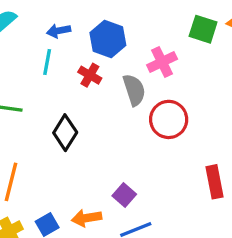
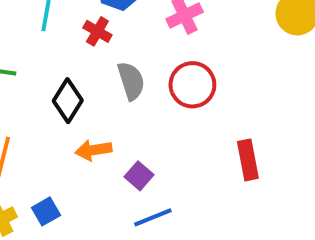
gray semicircle: (134, 90) -> (131, 81), moved
orange arrow: (87, 218) -> (94, 150), moved

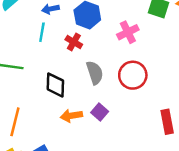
black diamond: (68, 101) -> (55, 85), turned -30
purple square: (139, 176) -> (100, 112), moved

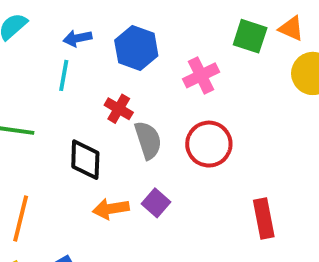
red cross: (74, 42) -> (119, 109), moved

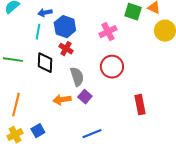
blue hexagon: (136, 48) -> (65, 27), moved
gray semicircle: (148, 140) -> (77, 77), moved
black diamond: (85, 160) -> (45, 63), moved

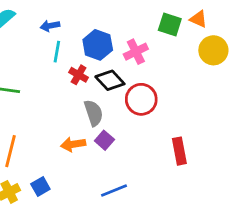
blue hexagon: (65, 27) -> (98, 45), moved
cyan line: (38, 32) -> (57, 52), moved
black diamond: (45, 63) -> (110, 80), moved, turned -45

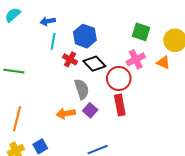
orange triangle: (198, 19) -> (163, 63), moved
green square: (170, 24) -> (141, 32), moved
pink cross: (136, 52) -> (136, 59), moved
red rectangle: (179, 151) -> (120, 105), moved

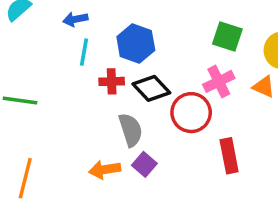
red cross: (70, 59) -> (112, 81), turned -32
red rectangle: (120, 105) -> (229, 156), moved

